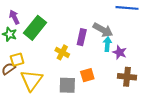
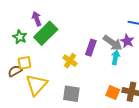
purple arrow: (14, 17) -> (37, 19), moved
purple star: (120, 52) -> (127, 41), moved
orange square: (87, 75) -> (113, 92), moved, turned 32

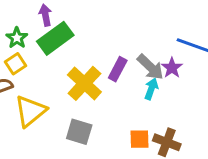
yellow cross: (70, 61) -> (84, 83), size x1.6
yellow square: (24, 63) -> (15, 64), moved, turned -32
orange square: (113, 92) -> (140, 139), turned -32

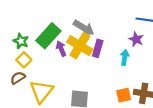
purple arrow: (45, 15) -> (61, 49), moved
gray arrow: (150, 67) -> (84, 28), moved
yellow cross: (84, 83) -> (80, 46), moved

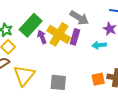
gray arrow: (84, 28) -> (79, 18), moved
cyan arrow: (125, 57) -> (99, 45), turned -104

